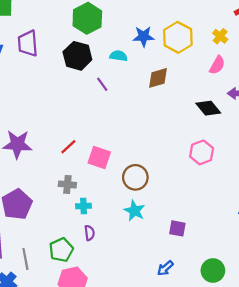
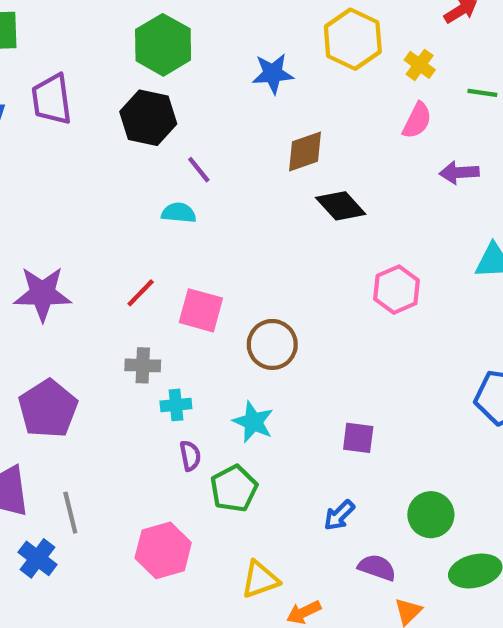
yellow hexagon: (178, 37) -> (353, 39), moved
cyan semicircle: (119, 56) -> (179, 213), moved
black diamond: (208, 108) -> (341, 206), moved
cyan star: (134, 211) -> (253, 422), moved
green pentagon: (61, 250) -> (234, 489), moved

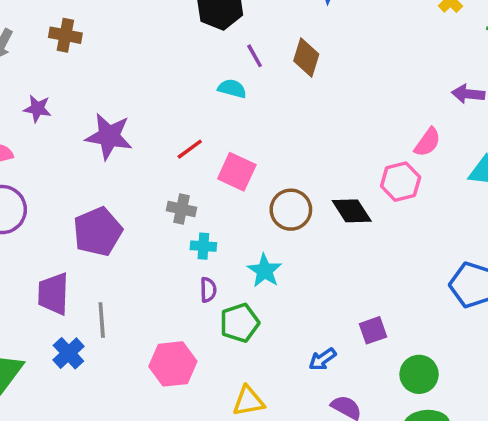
pink semicircle: (417, 120) -> (427, 142), moved
brown diamond: (305, 151) -> (306, 57), moved, turned -63
black diamond: (341, 206) -> (352, 211), moved
purple square: (358, 438) -> (373, 330), moved, turned -36
green circle: (431, 515) -> (419, 374), moved

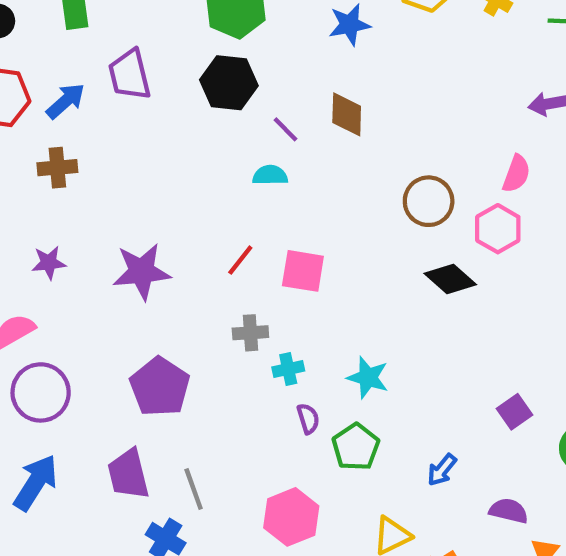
brown circle: (291, 210) -> (429, 201), moved
blue arrow: (322, 359) -> (442, 470), moved

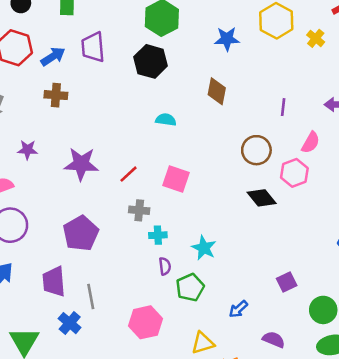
purple line: (286, 129) -> (283, 107), moved, turned 42
brown cross: (57, 168) -> (56, 95), moved
red line: (240, 260) -> (129, 174), moved

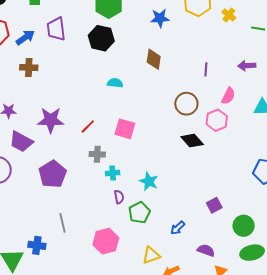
purple trapezoid: (54, 281) -> (21, 142), moved, turned -55
blue cross: (70, 323) -> (37, 245), moved, turned -30

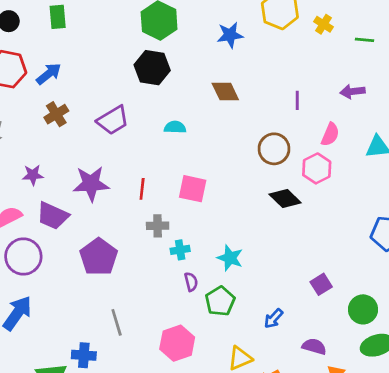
purple trapezoid: (56, 29) -> (113, 120), moved, turned -110
brown diamond: (154, 59) -> (225, 91), turned -30
brown cross: (29, 67) -> (56, 114), turned -30
red line: (88, 126) -> (142, 189), turned -35

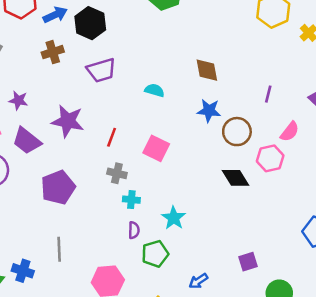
blue star: (230, 35) -> (209, 111), moved
black hexagon: (152, 68) -> (90, 23), moved

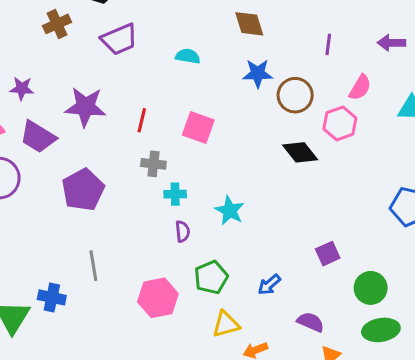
green pentagon: (155, 254) -> (211, 277), moved

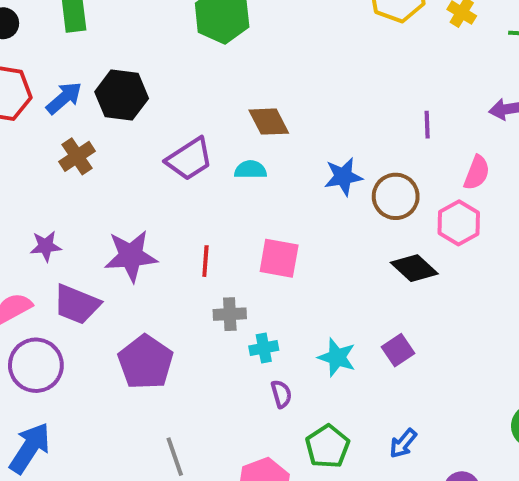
brown diamond: (249, 24) -> (269, 122), moved
purple trapezoid: (119, 39) -> (189, 159), moved
purple square: (328, 254) -> (398, 350), moved

